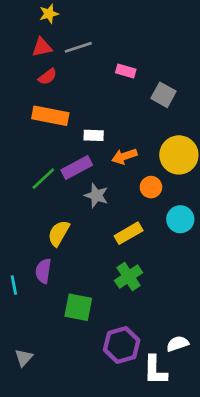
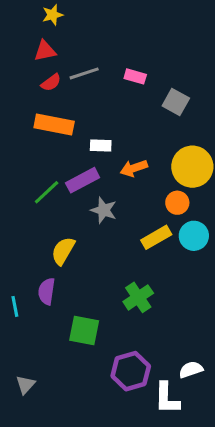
gray line: (78, 47) -> (84, 73), moved
orange circle: (151, 187) -> (177, 203), moved
yellow rectangle: (129, 233) -> (156, 237), moved

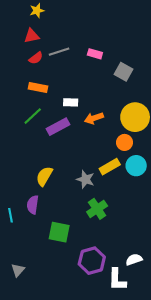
orange rectangle: (54, 125) -> (38, 88), size x0.7
green line: (47, 192) -> (33, 116), moved
gray star: (104, 210) -> (85, 179), moved

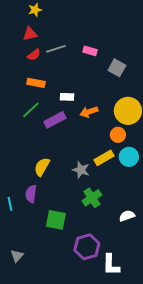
white semicircle: (134, 260) -> (127, 216), moved

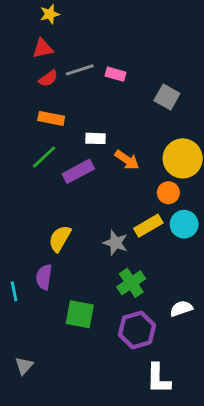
pink rectangle: (90, 51) -> (115, 74), moved
orange arrow: (89, 112) -> (127, 160), turned -126
purple hexagon: (87, 247) -> (137, 330), moved

